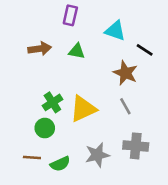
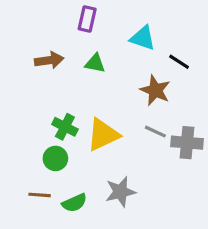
green cross: (52, 102) -> (65, 127), turned -30
gray line: (125, 106) -> (155, 132), turned -36
gray cross: (136, 146) -> (187, 143), moved

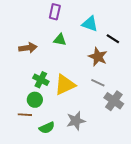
brown arrow: (49, 60) -> (28, 48), moved
gray cross: (187, 143) -> (114, 101), moved, turned 30
brown line: (40, 195) -> (25, 115), moved

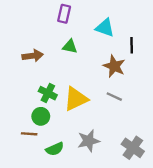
black line: (113, 39) -> (132, 45), turned 56
gray cross: (114, 101) -> (133, 148), moved

